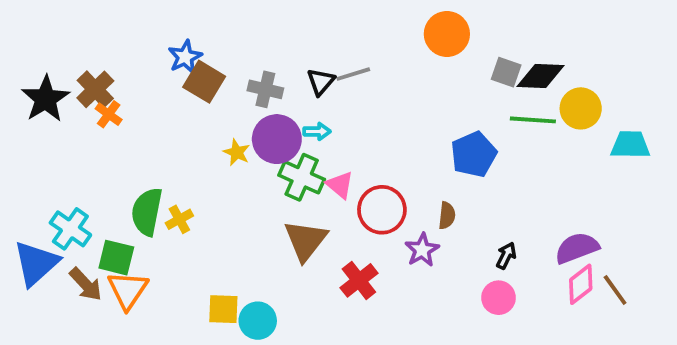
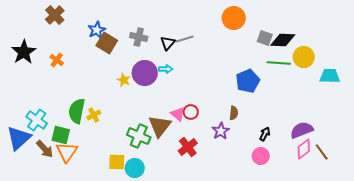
brown cross: (95, 89) -> (55, 15), moved
gray cross: (265, 89) -> (139, 37), moved
green cross: (302, 177) -> (139, 136), moved
pink triangle: (340, 185) -> (178, 114), moved
red circle: (382, 210) -> (191, 112), moved, size x0.6

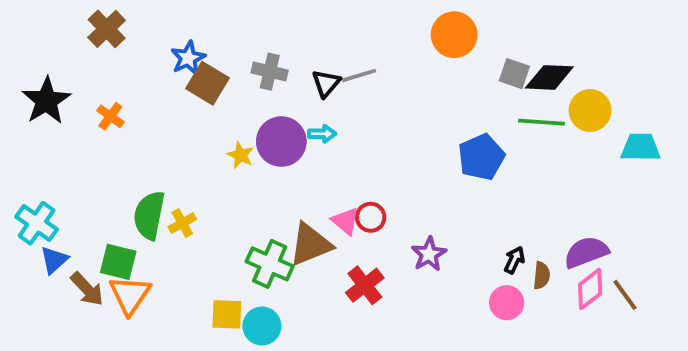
brown semicircle: (234, 113) -> (542, 276), moved
cyan cross: (37, 120) -> (37, 223), moved
brown triangle: (160, 126) -> (310, 244), turned 30
blue triangle: (19, 138) -> (54, 260), moved, size x0.6

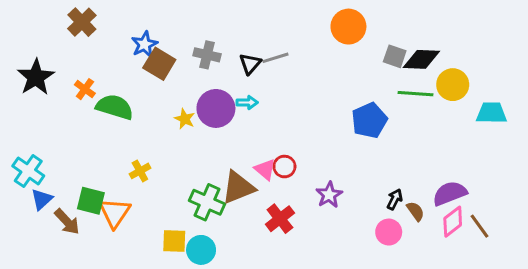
green semicircle: (149, 215) -> (115, 107), moved, turned 96
brown semicircle: (542, 276) -> (415, 211), turned -42
orange triangle: (130, 295) -> (115, 213), moved

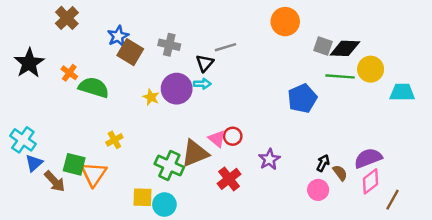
black triangle: (250, 64) -> (205, 63), moved
brown line: (480, 226) -> (393, 200), moved, turned 65

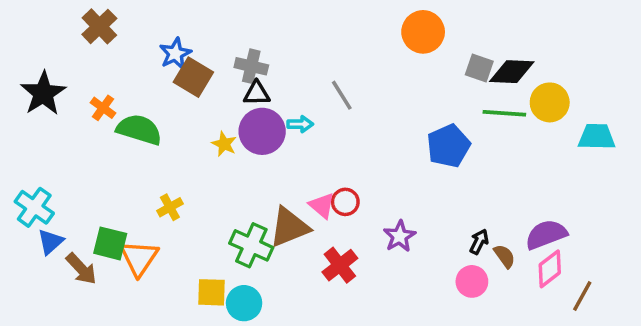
gray line: (225, 47) -> (342, 95), moved, turned 75
black triangle: (205, 63) -> (257, 93), moved, turned 48

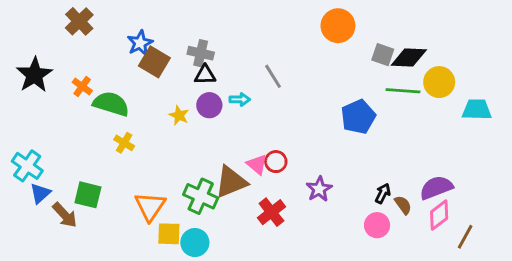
purple circle: (262, 131) -> (209, 105), size x0.7
yellow cross: (170, 207) -> (124, 143), moved, turned -30
orange triangle: (139, 258) -> (150, 206), moved

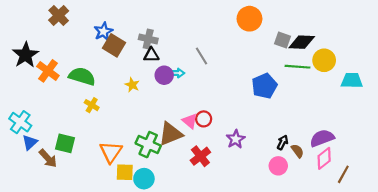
orange cross: (82, 86) -> (48, 71), moved, size x1.5
purple circle: (209, 105) -> (164, 75), moved

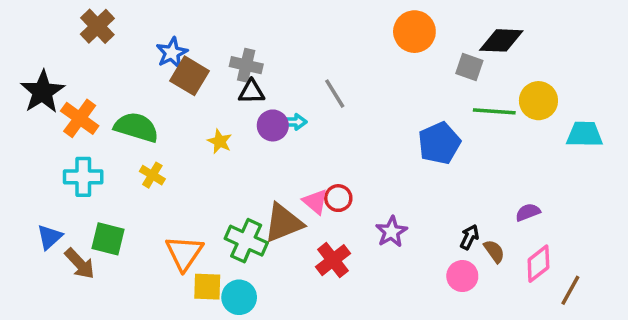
black diamond: (302, 42) -> (501, 40), moved
cyan cross: (20, 122) -> (83, 177), moved, turned -35
purple semicircle: (322, 138) -> (528, 212), moved, size x0.6

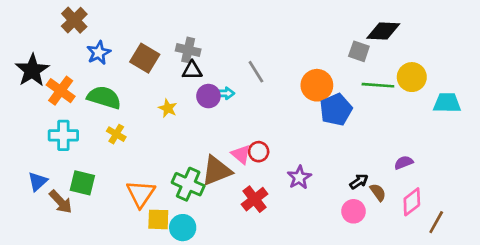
orange circle: (414, 32) -> (317, 85), moved
blue star: (172, 53) -> (99, 53), moved
black arrow: (469, 237) -> (359, 181), turned 30

